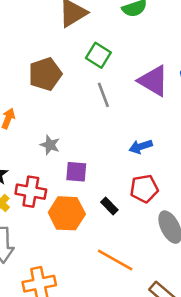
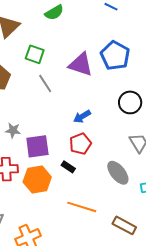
purple square: (76, 172) -> (37, 146), size x1.4
red pentagon: (144, 189) -> (80, 144), moved

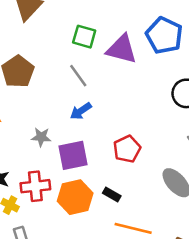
green square: (35, 54) -> (84, 37), moved
blue arrow: (82, 117) -> (81, 111), moved
black rectangle: (68, 167) -> (112, 194), moved

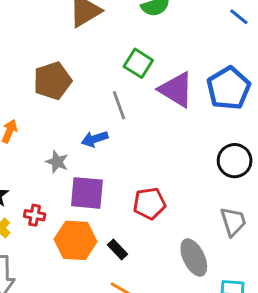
blue arrow: (81, 111) -> (95, 139), moved
red cross: (35, 186) -> (35, 215), size x0.6

